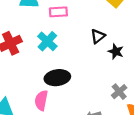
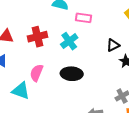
pink semicircle: (41, 100) -> (36, 73), moved

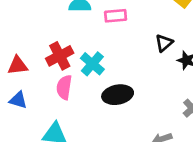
cyan cross: (69, 41) -> (92, 64), moved
pink semicircle: (36, 73) -> (64, 87), moved

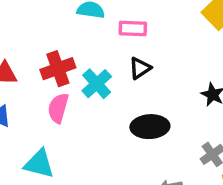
black triangle: (164, 43) -> (140, 68), moved
black ellipse: (118, 95) -> (150, 127), moved

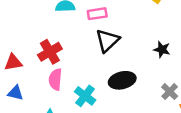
black triangle: (140, 68) -> (107, 41), size x1.5
cyan cross: (97, 84) -> (85, 96), moved

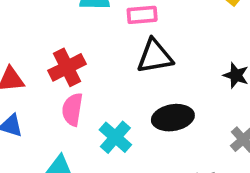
black triangle: (107, 41) -> (155, 56), turned 30

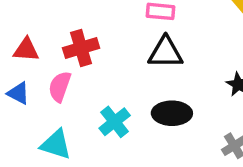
pink semicircle: (72, 109) -> (60, 87), moved

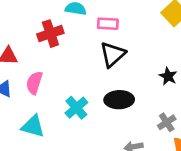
red cross: (81, 48) -> (50, 34), moved
black triangle: (165, 53) -> (113, 54), turned -40

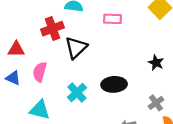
pink rectangle: (108, 24) -> (113, 19), moved
black triangle: (113, 54) -> (76, 48), moved

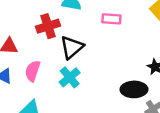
black ellipse: (114, 84) -> (134, 89), moved
cyan cross: (77, 93) -> (70, 77), moved

